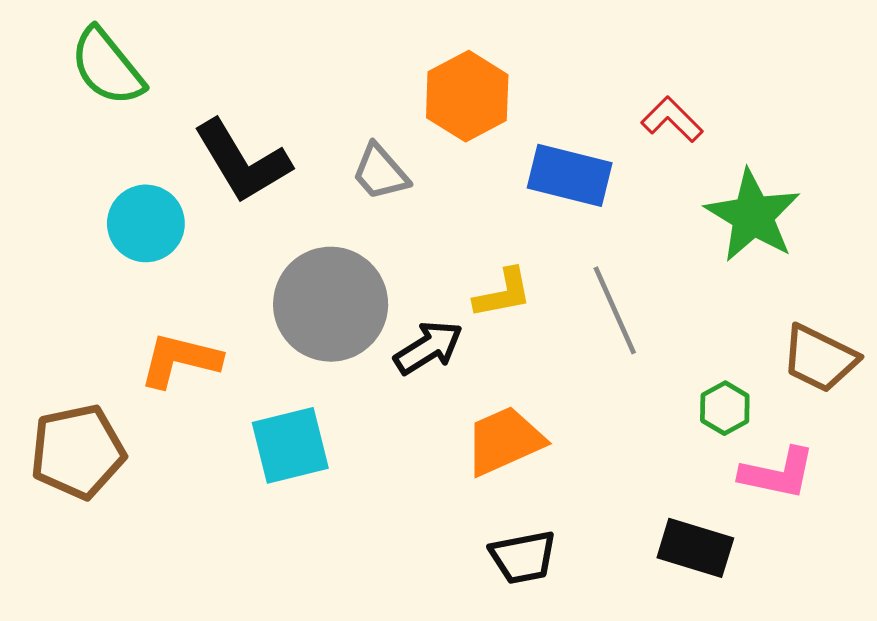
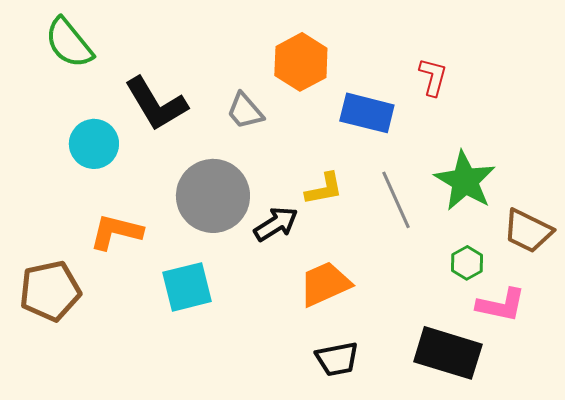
red L-shape: (672, 119) -> (433, 77), turned 60
green star: (753, 216) -> (465, 181), moved
black rectangle: (695, 548) -> (448, 353), size x1.4

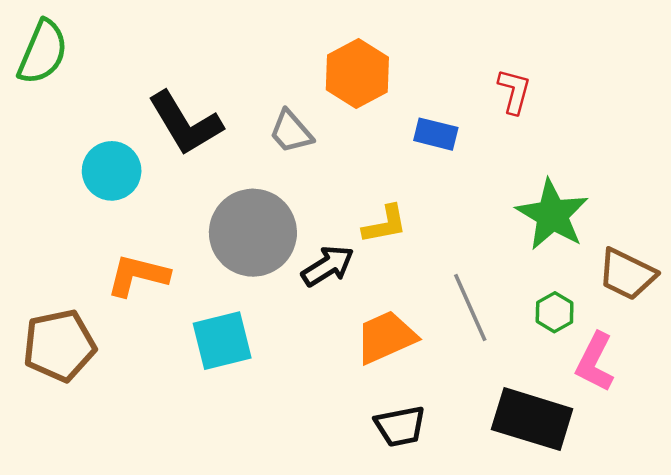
green semicircle: (69, 43) -> (43, 52), moved, turned -118
blue rectangle: (367, 113) -> (436, 134), size x0.7
gray line: (396, 200) -> (470, 307), moved
pink L-shape: (501, 305) -> (595, 362), turned 105

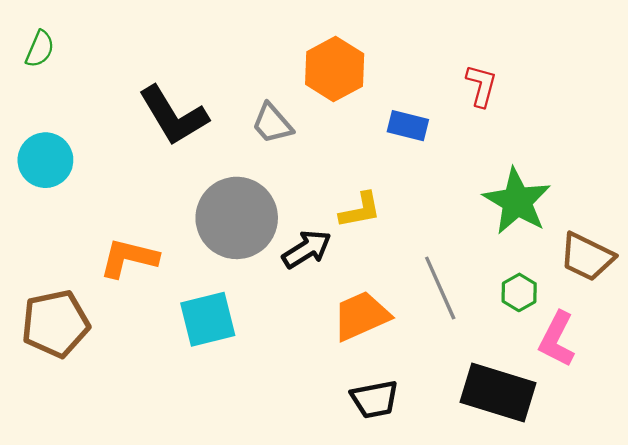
green semicircle: (43, 52) -> (40, 49), size x0.6
cyan circle: (112, 171) -> (45, 160), moved

